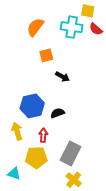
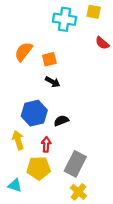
orange semicircle: (35, 27) -> (23, 52), moved
cyan cross: (72, 27) -> (64, 19), moved
red semicircle: (96, 29) -> (102, 43), moved
black arrow: (62, 77) -> (53, 82), moved

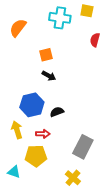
red semicircle: (102, 43) -> (95, 40), turned 64
orange semicircle: (23, 52) -> (18, 28), moved
red arrow: (46, 144) -> (43, 134), turned 88
gray rectangle: (75, 164) -> (83, 147), moved

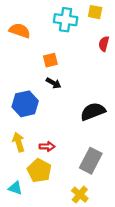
orange semicircle: (18, 28) -> (20, 31), turned 72
blue hexagon: (32, 105) -> (25, 104), moved
black semicircle: (57, 112) -> (93, 112), moved, size x1.6
yellow pentagon: (36, 156) -> (39, 171), turned 30

